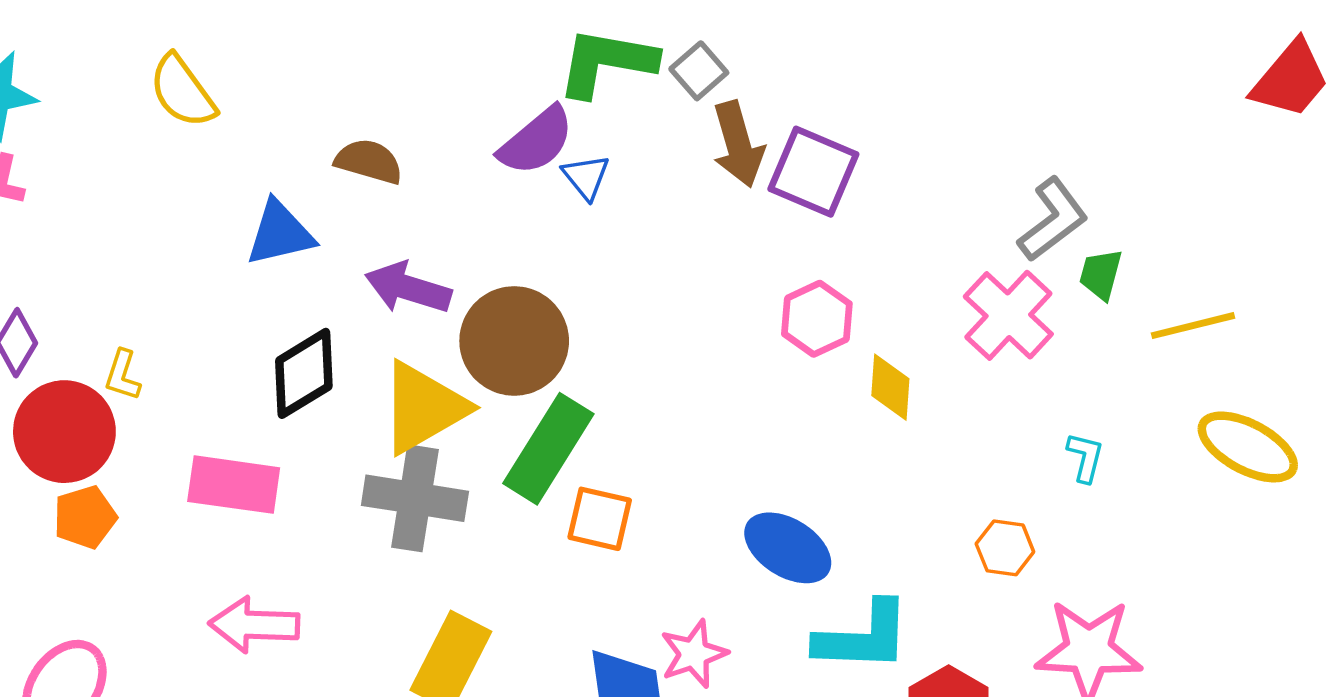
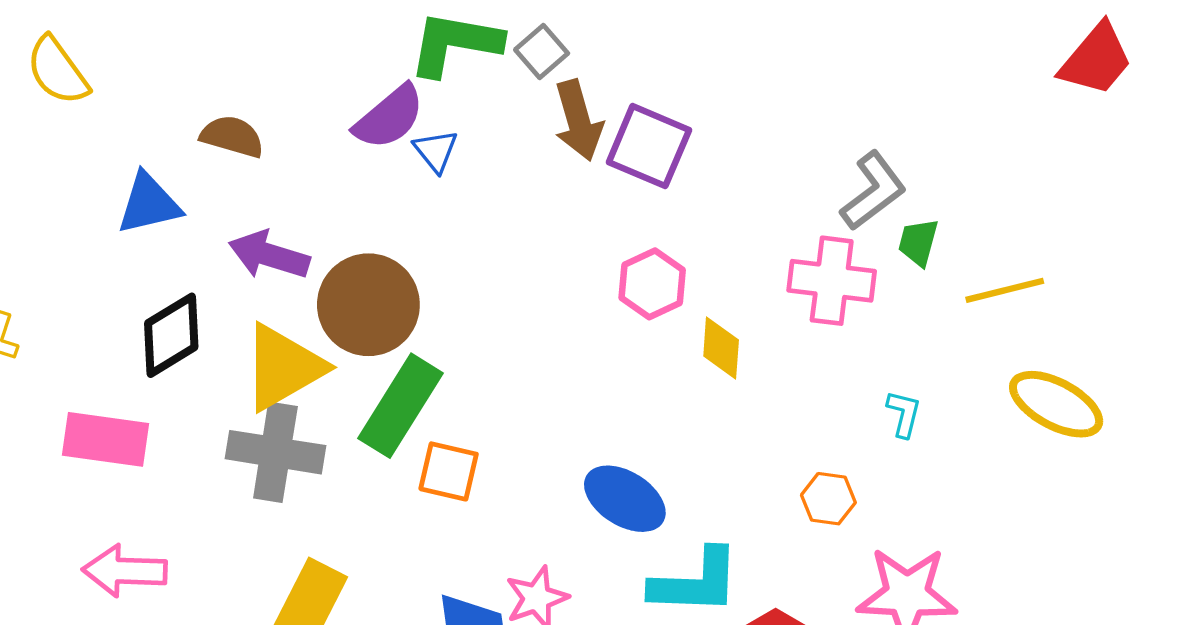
pink cross: (1008, 315) -> (832, 281), turned -36

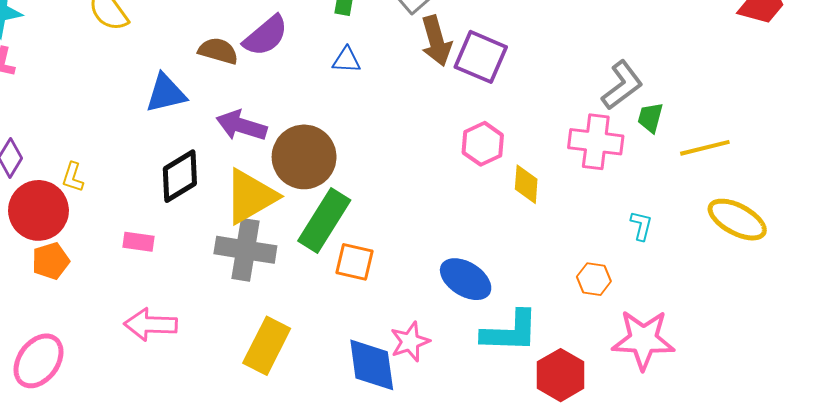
purple semicircle: (389, 117) -> (266, 36), moved
blue triangle: (436, 151) -> (346, 60), turned -48
pink rectangle: (106, 439) -> (138, 242), size x0.6

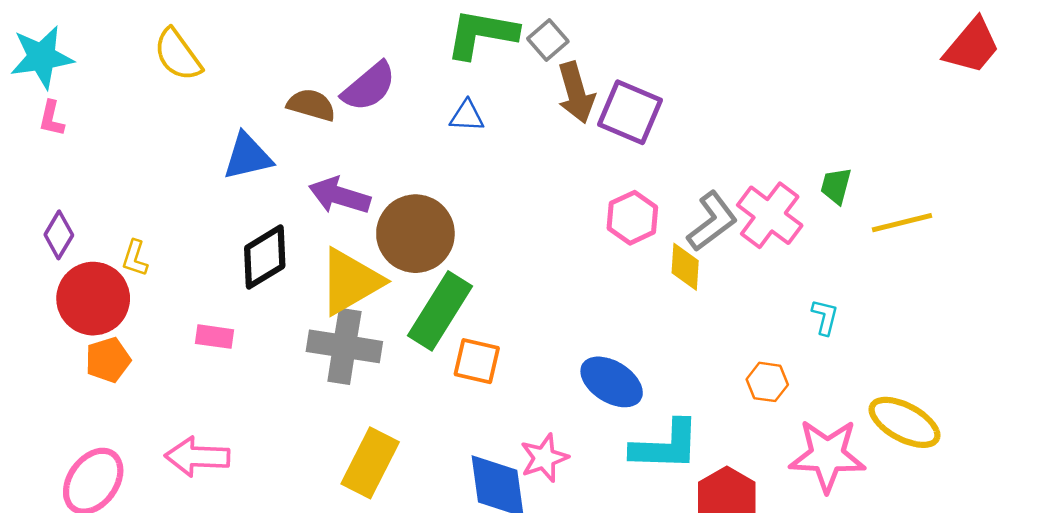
gray L-shape: (622, 85) -> (712, 221), moved
pink cross: (596, 142) -> (770, 215), turned 30
yellow ellipse: (737, 220) -> (904, 422), moved
pink arrow: (151, 325) -> (197, 457), moved

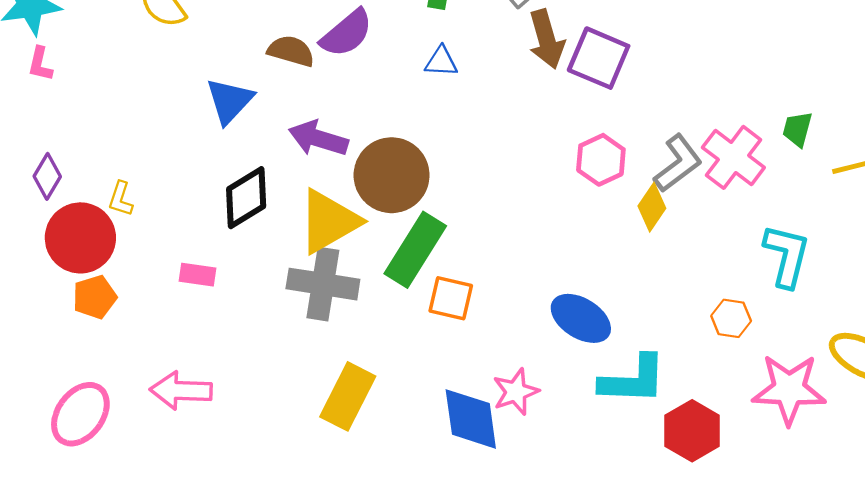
blue triangle: (248, 156) -> (229, 101), turned -34
yellow diamond: (685, 267) -> (652, 207), turned 30
cyan L-shape: (825, 317) -> (787, 256), size x1.8

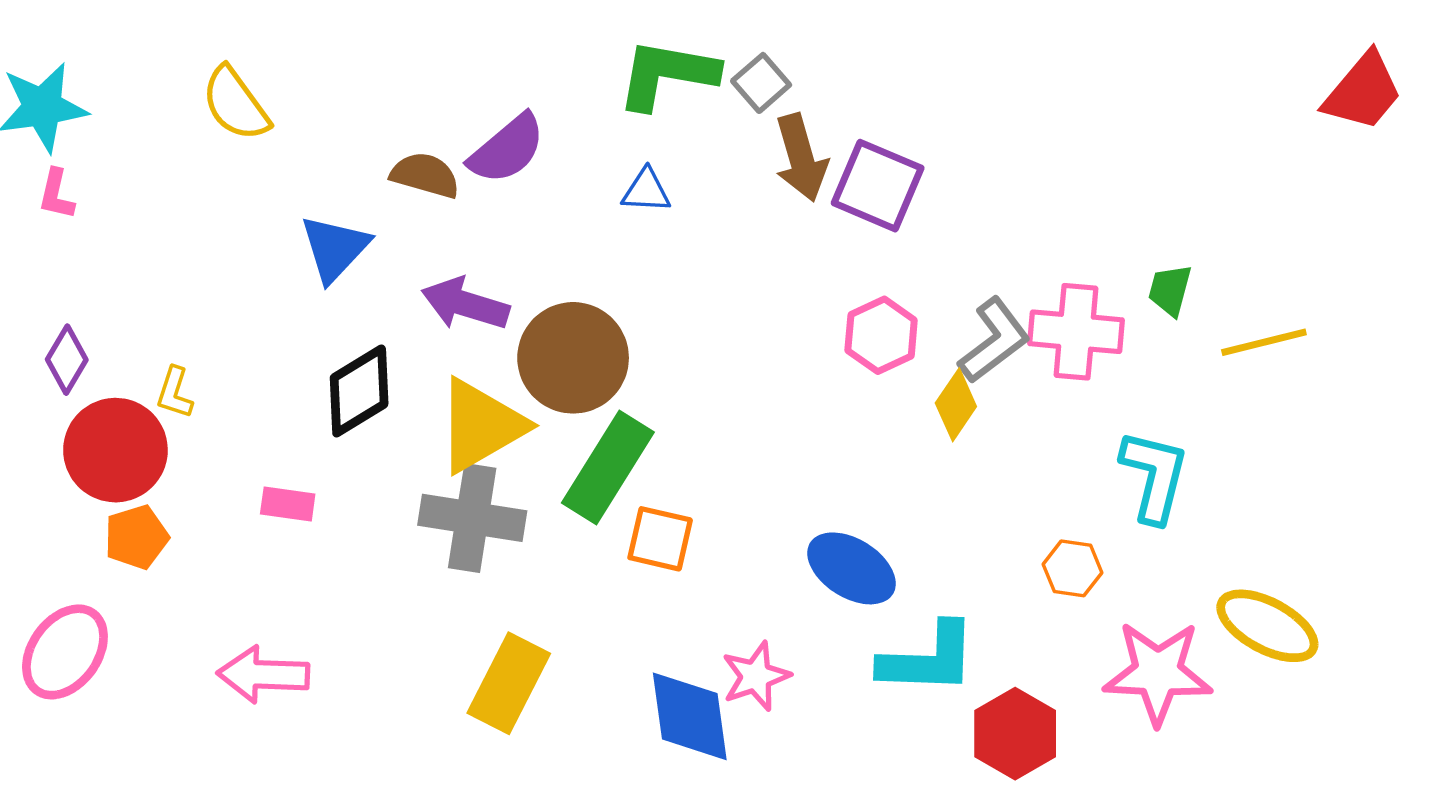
pink cross: (733, 157) -> (1076, 332), turned -32
pink ellipse: (80, 414) -> (65, 652), moved

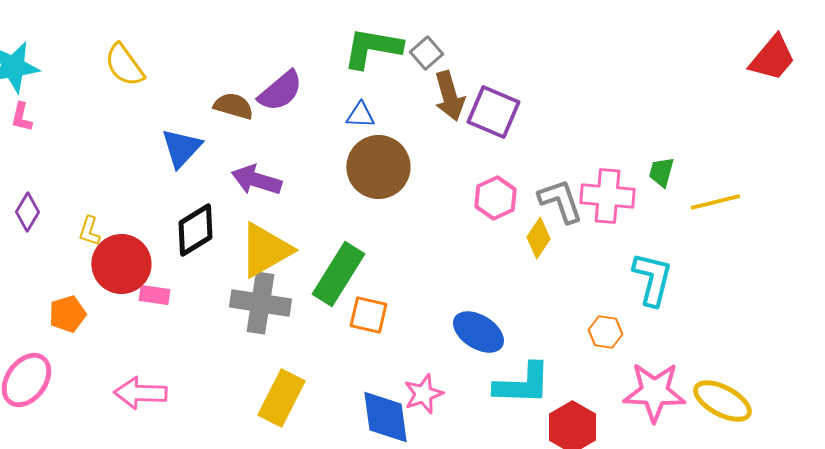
gray L-shape: (994, 340) -> (560, 201), turned -72
brown circle: (573, 358) -> (378, 167), moved
red circle: (115, 450) -> (121, 264), moved
yellow ellipse: (1267, 626) -> (722, 401), moved

